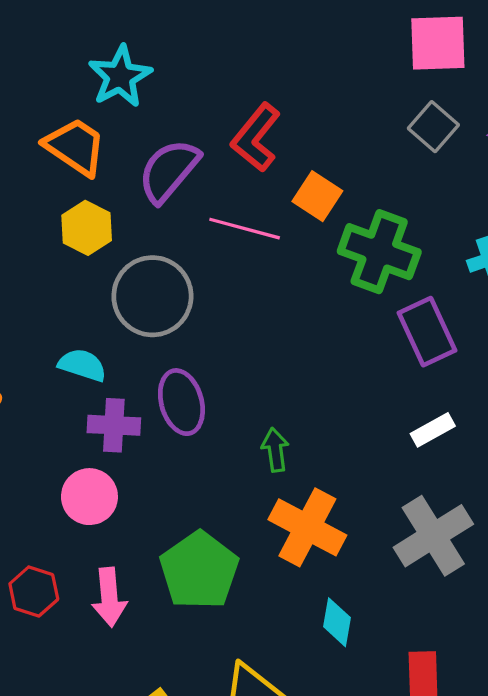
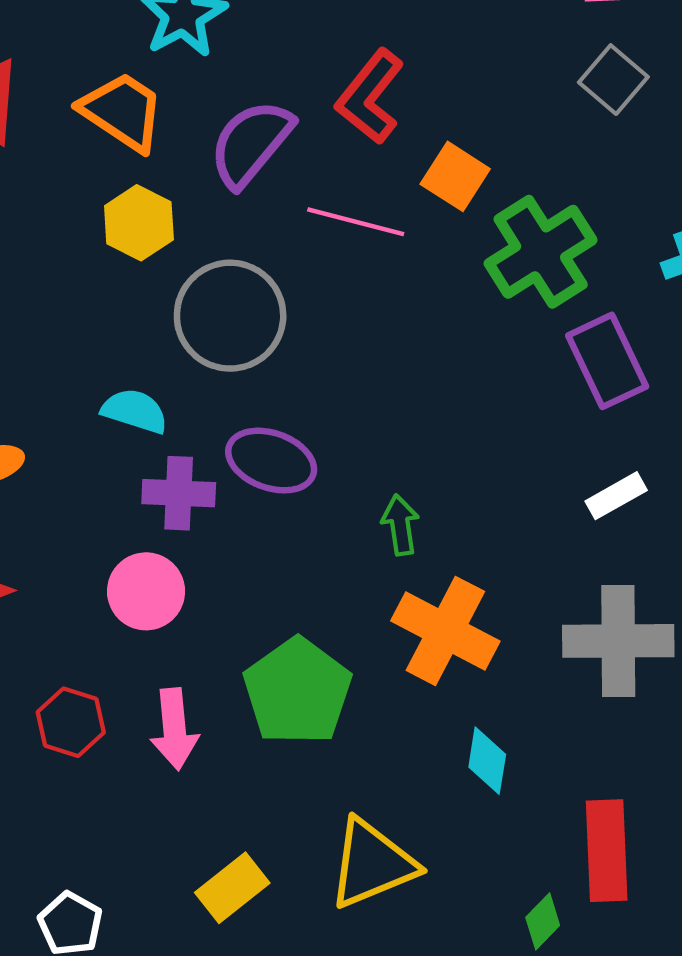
green cross: (379, 252) -> (541, 252), turned 38
purple ellipse: (181, 402) -> (271, 461), turned -54
gray cross: (433, 536) -> (618, 641), turned 32

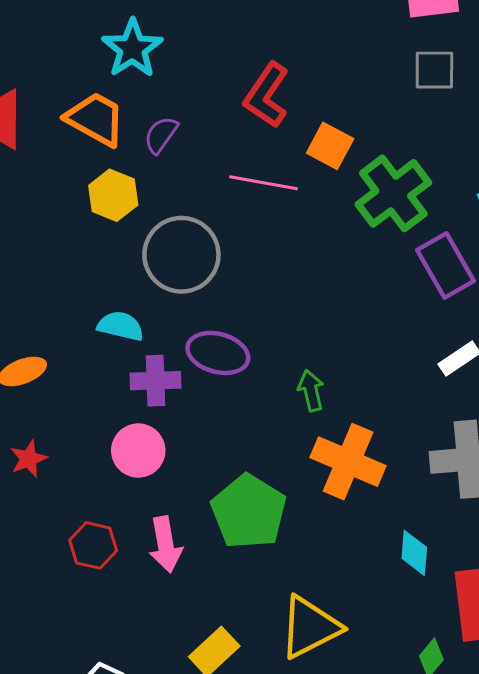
gray square: (613, 80) -> (434, 70), turned -36
purple semicircle: (251, 143) -> (161, 135), moved, size x0.6
cyan diamond: (487, 761) -> (414, 553), moved

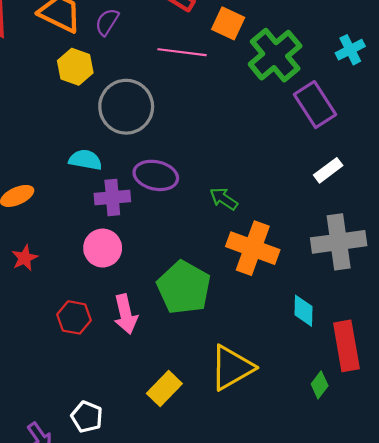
green arrow: (311, 391) -> (224, 199), turned -40

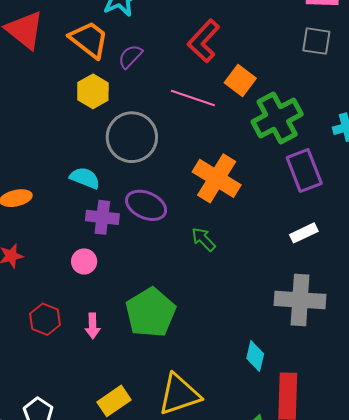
pink circle: (103, 248) -> (84, 261), size x0.7
orange cross: (253, 248) -> (217, 178), moved
pink arrow: (126, 314) -> (93, 326), size x0.7

